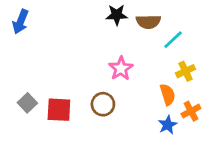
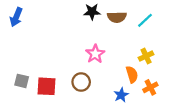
cyan line: (173, 40) -> (145, 20), moved
gray square: (27, 103) -> (22, 81), turned -32
blue star: (168, 125) -> (121, 95), moved

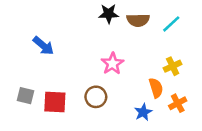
blue arrow: (16, 17) -> (43, 46), moved, turned -72

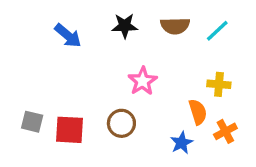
black star: (109, 14) -> (125, 26), moved
blue arrow: (43, 46) -> (68, 36), moved
yellow cross: (173, 66) -> (219, 84), turned 30

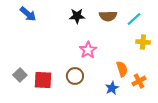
blue arrow: (68, 36) -> (28, 14), moved
yellow cross: (219, 84) -> (143, 42), moved
gray square: (32, 122) -> (20, 75), turned 32

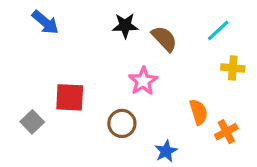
brown semicircle: (108, 16) -> (164, 39), moved, turned -132
red square: (43, 80) -> (70, 97), moved
blue star: (112, 88) -> (166, 151), moved

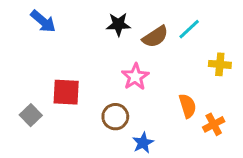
cyan line: (218, 30) -> (189, 29), moved
brown semicircle: (164, 39) -> (155, 37), turned 100
blue star: (166, 151) -> (143, 143), moved

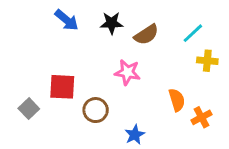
blue arrow: (43, 21) -> (67, 20), moved
cyan line: (189, 29) -> (193, 33), moved
pink star: (135, 77) -> (128, 72), turned -30
brown circle: (115, 117) -> (96, 110), moved

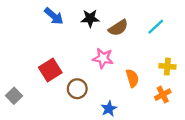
yellow cross: (207, 61) -> (167, 66), moved
red square: (62, 87) -> (50, 70), turned -35
orange semicircle: (177, 100) -> (132, 78), moved
gray square: (29, 109) -> (14, 96), moved

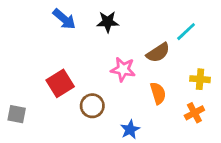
brown semicircle: (118, 28) -> (158, 53), moved
gray square: (14, 96) -> (17, 114), turned -35

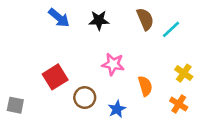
brown semicircle: (158, 53) -> (145, 19), moved, turned -80
yellow cross: (200, 79) -> (184, 73), turned 30
orange cross: (194, 113) -> (179, 104), turned -30
blue star: (130, 130) -> (117, 109), moved

